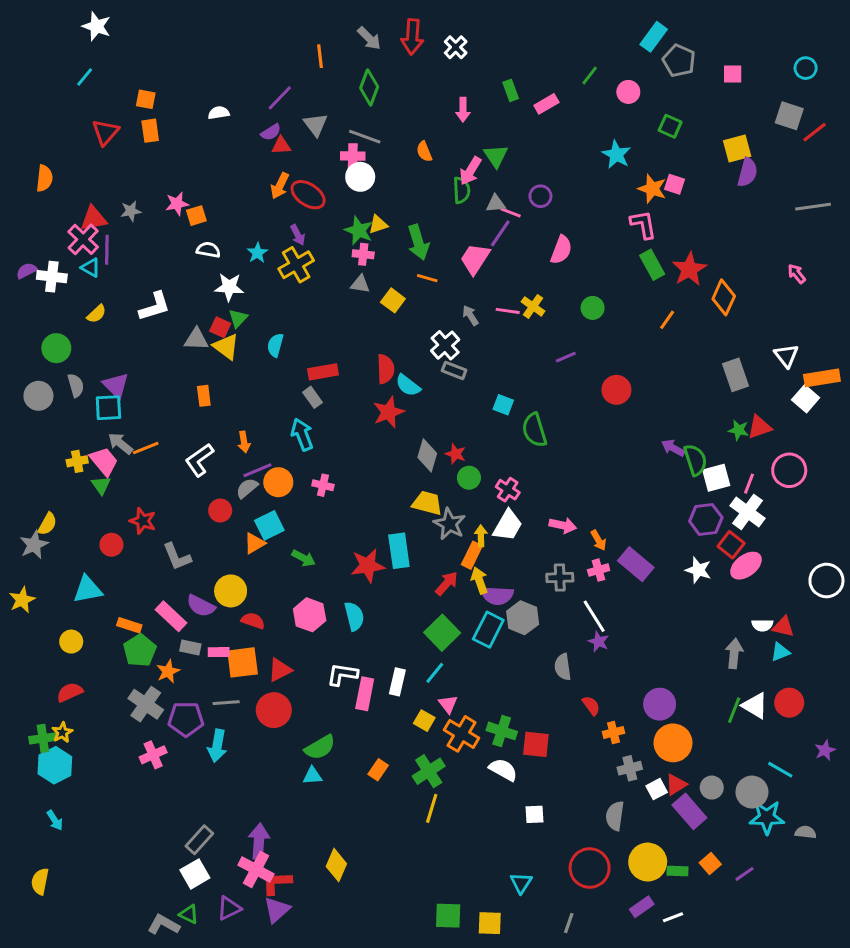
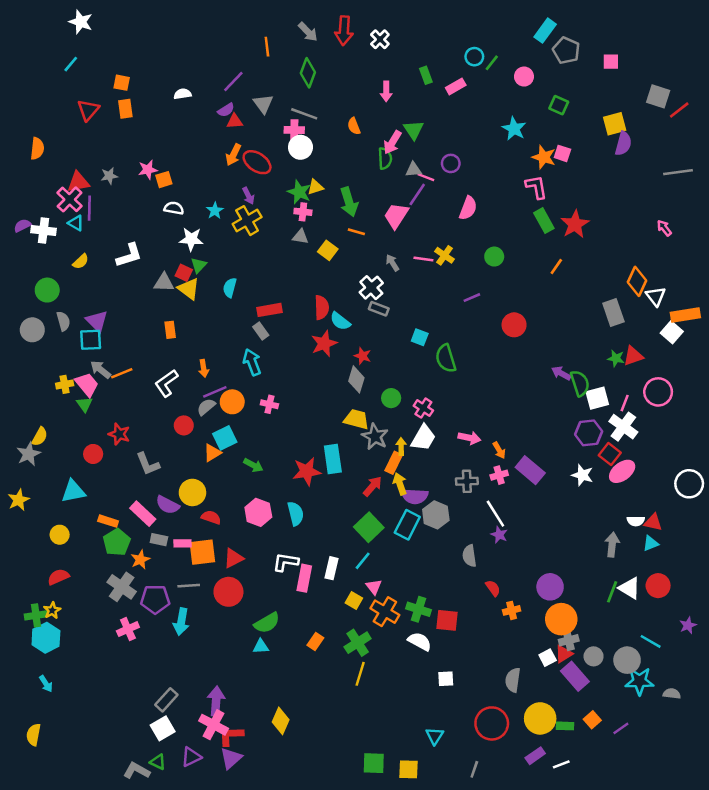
cyan circle: (806, 68) -> (474, 57), moved
orange diamond: (724, 297) -> (637, 281), moved
red star: (456, 454) -> (363, 356), moved
gray cross: (630, 768) -> (569, 640), moved

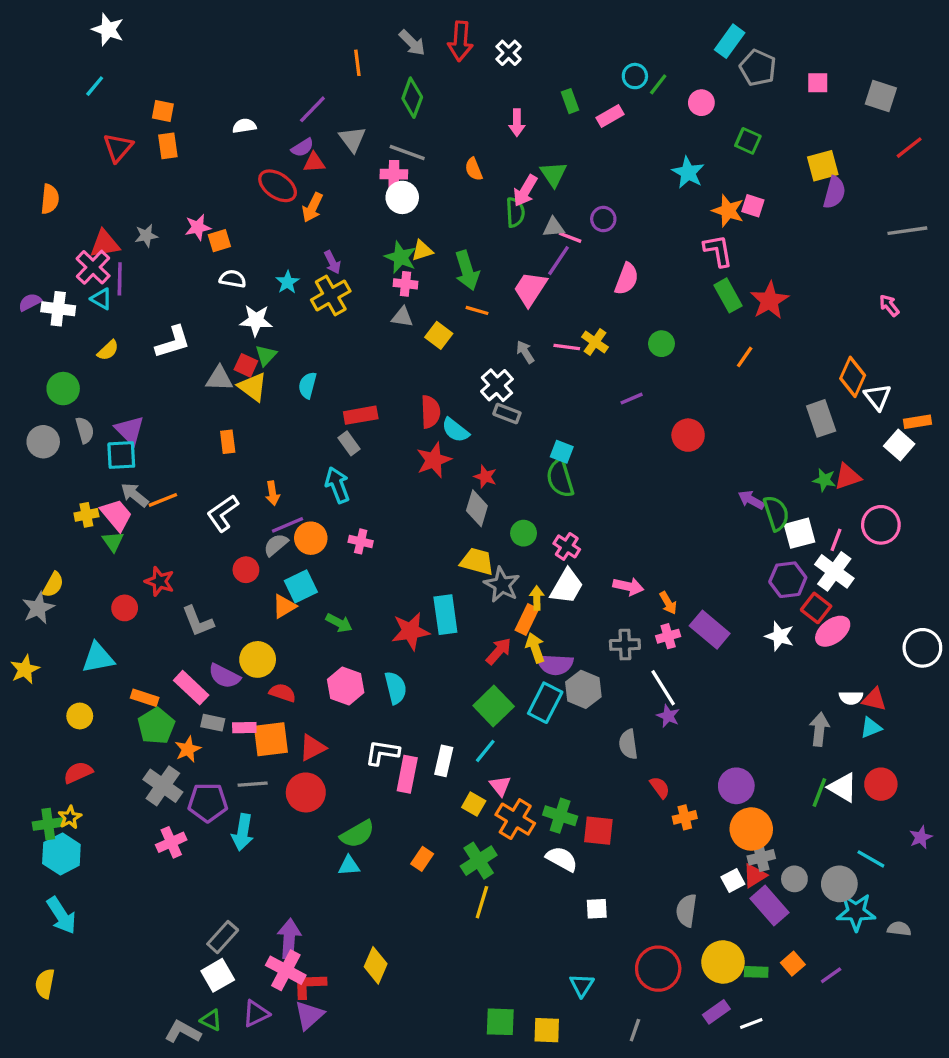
gray square: (658, 96) -> (881, 96), moved
red ellipse: (257, 162) -> (278, 186), moved
orange rectangle: (685, 315) -> (917, 422), size x0.7
green semicircle: (446, 358) -> (560, 478), moved
cyan arrow: (46, 684) -> (61, 915), size x1.6

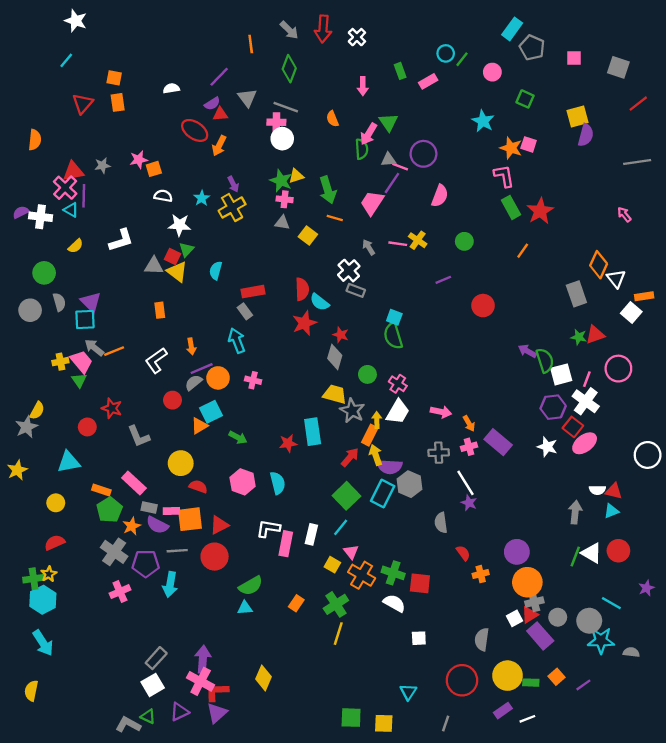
purple circle: (603, 219) -> (423, 154), size x1.5
red star: (411, 631) -> (288, 443), size x0.7
purple semicircle: (224, 676) -> (157, 525), moved

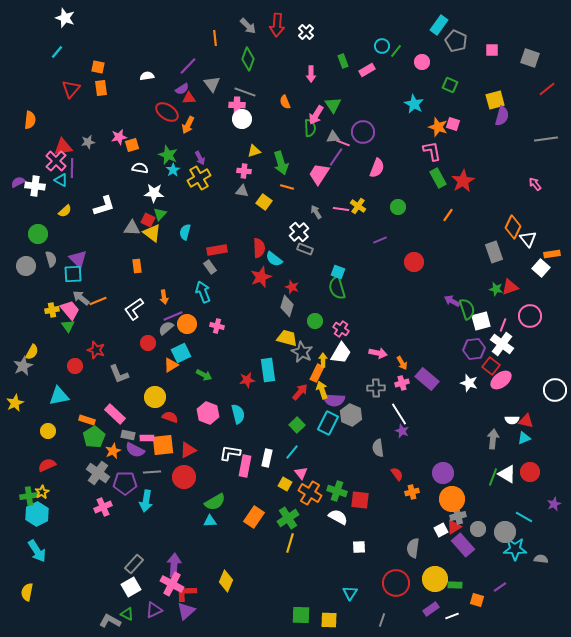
green star: (281, 181) -> (168, 155), moved
green square: (346, 496) -> (297, 425), size x0.7
orange rectangle: (296, 603) -> (254, 517), size x1.5
orange square: (557, 677) -> (477, 600), moved, turned -32

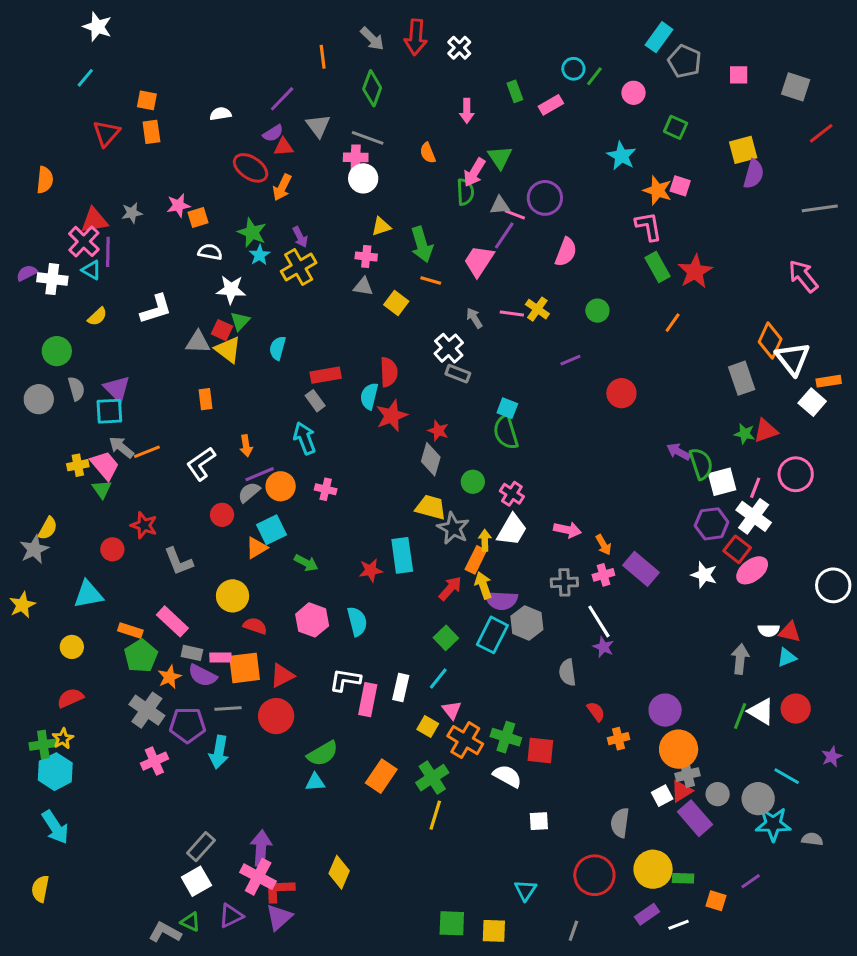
pink arrow: (535, 184) -> (803, 276), size x1.6
white triangle: (528, 239) -> (793, 359), size x1.4
cyan semicircle: (274, 259) -> (369, 396), moved, turned 66

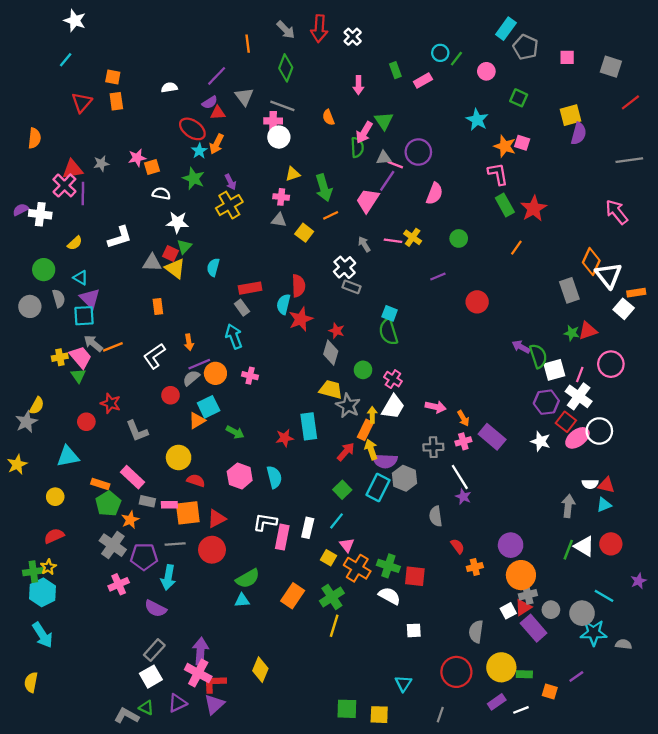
cyan star: (260, 255) -> (199, 151), moved
cyan triangle: (91, 270) -> (81, 278), moved
orange line: (431, 281) -> (331, 215), turned -42
white circle: (833, 585) -> (599, 431), moved
purple semicircle: (202, 675) -> (156, 609), moved

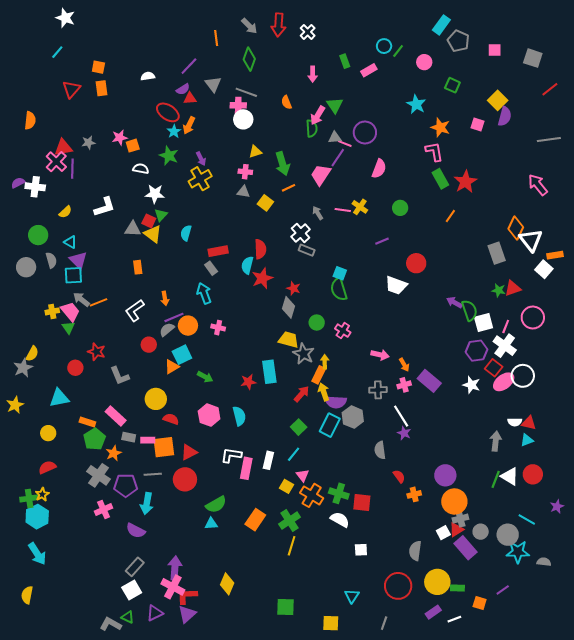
yellow square: (571, 115) -> (498, 100), turned -30
pink square: (522, 143) -> (478, 124), moved
white trapezoid: (393, 407) -> (396, 285), moved, turned 80
green square: (347, 709) -> (285, 607), moved

